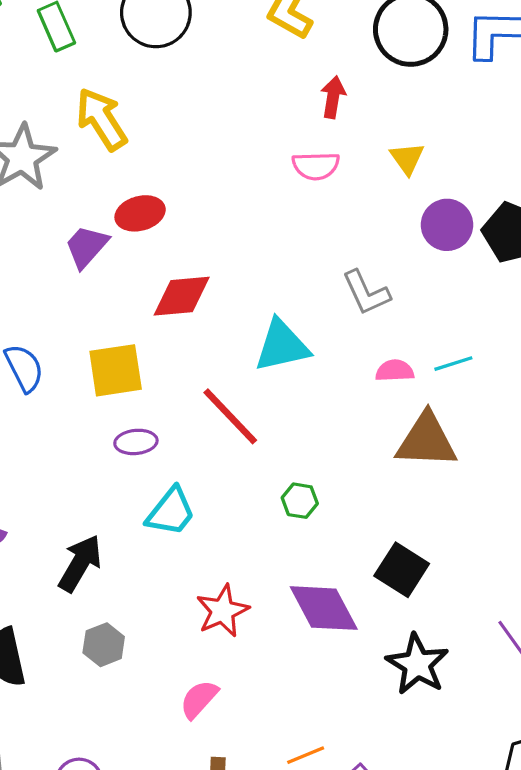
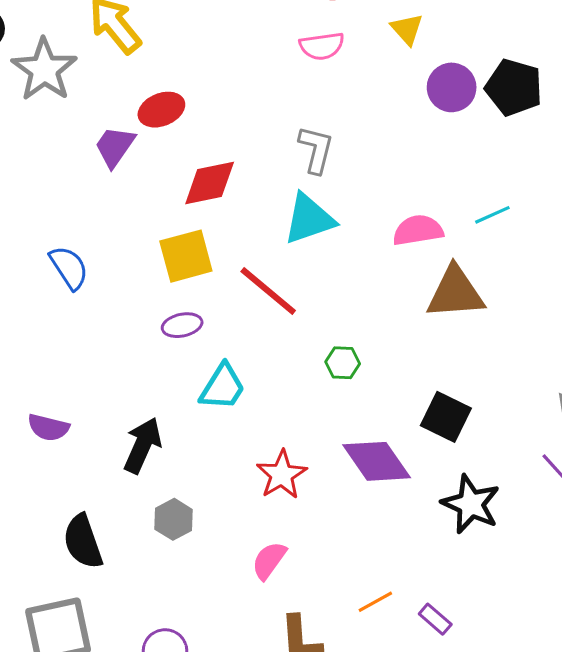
gray L-shape: (366, 293) -> (316, 150), moved, turned -135
cyan line: (453, 364) -> (492, 215), moved
yellow square: (116, 370) -> (186, 256), moved
pink semicircle: (395, 371) -> (418, 230), size x1.4

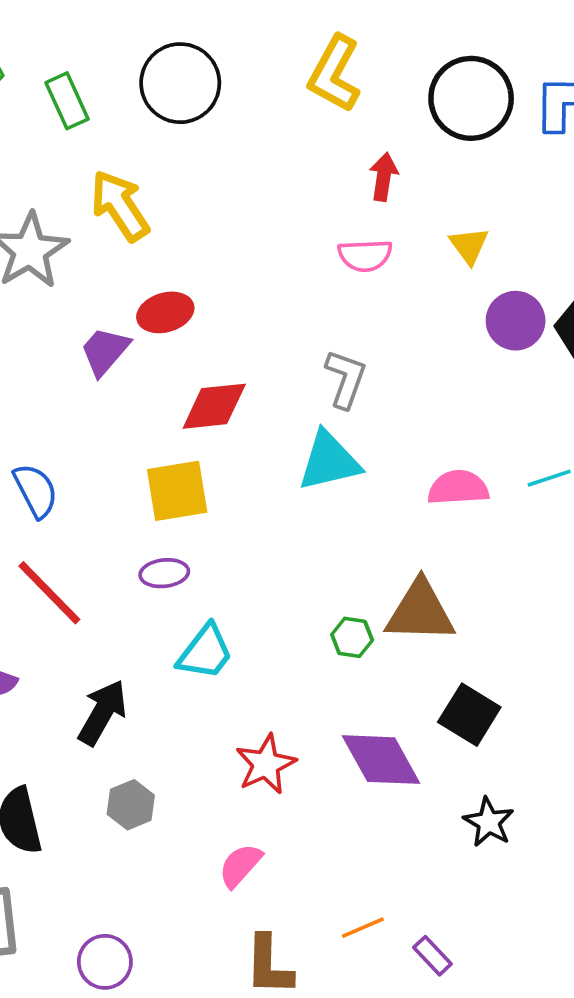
red line: (268, 291) -> (49, 593), moved
brown triangle: (455, 293) -> (420, 612), moved
black star: (471, 504) -> (489, 822), size x0.7

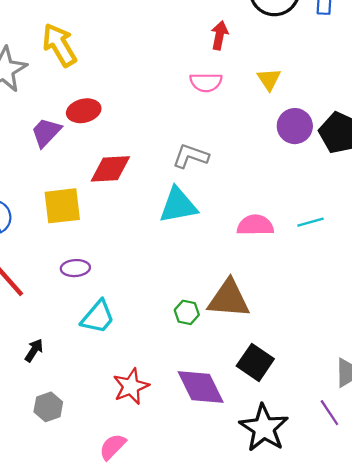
gray L-shape: (346, 379) -> (191, 156), turned -93
yellow square: (177, 491) -> (62, 206), moved
black arrow: (103, 712) -> (34, 350), size x0.6
black star: (489, 822) -> (264, 428), size x1.6

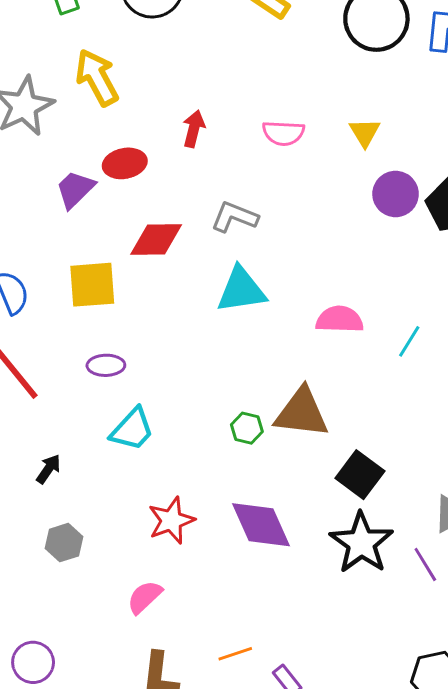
red arrow: (219, 35) -> (194, 129), moved
gray L-shape: (191, 156) -> (234, 217), moved
cyan line: (310, 222) -> (409, 341), moved, turned -45
black square: (255, 362) -> (360, 475), moved
black star: (264, 428) -> (361, 543), moved

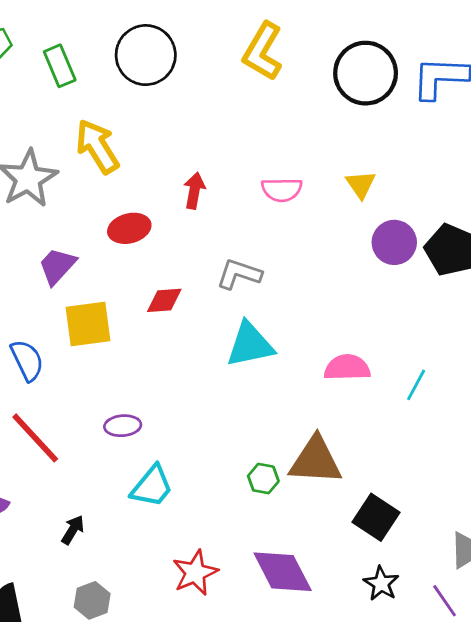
purple trapezoid: (75, 189) -> (57, 266), moved
red diamond: (156, 239) -> (164, 300), size x0.7
yellow square: (92, 285) -> (88, 324), moved
black star: (361, 543) -> (381, 584), size x0.6

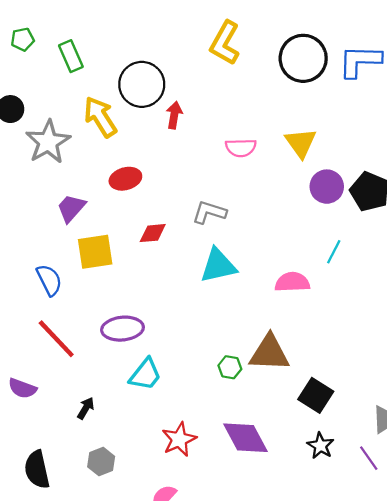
black circle: (146, 55) -> (142, 84), moved
yellow triangle: (361, 184) -> (301, 143), size x1.4
red arrow: (194, 191) -> (174, 115), moved
cyan line: (416, 385) -> (334, 252), moved
purple ellipse: (123, 426) -> (122, 329), size x1.5

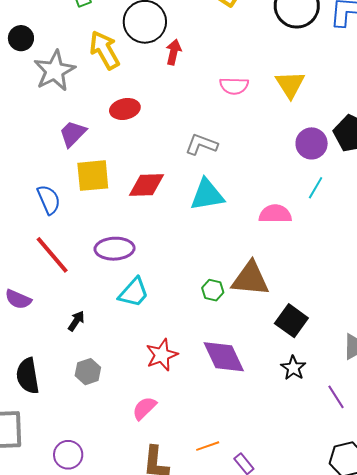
purple circle: (327, 187) -> (312, 143), moved
red diamond: (153, 233) -> (146, 185), moved, size x1.4
purple line: (369, 458) -> (336, 397), moved

